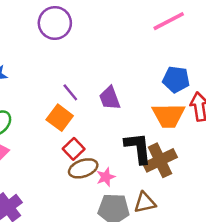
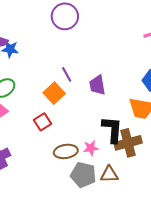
red square: (74, 149) -> (42, 122), moved
brown ellipse: (83, 168) -> (66, 151), moved
pink star: (106, 177) -> (91, 148), moved

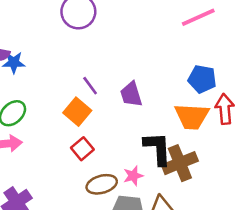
red square: (42, 122) -> (82, 149), moved

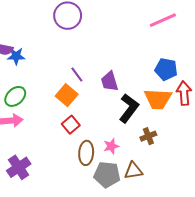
black L-shape: (158, 149) -> (129, 108), moved, turned 40
brown cross: (180, 163) -> (148, 136), size x0.6
brown ellipse: (102, 184) -> (86, 153), turned -70

